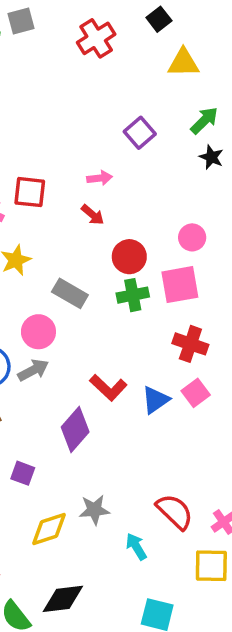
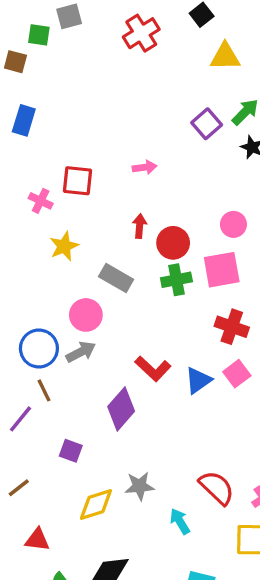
purple square: (140, 133) -> (207, 124), moved
red arrow: (93, 215) -> (140, 226), moved, turned -125

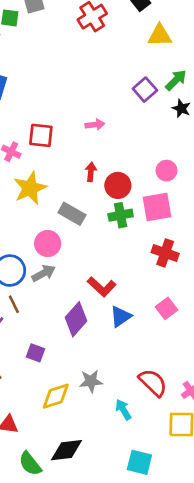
yellow star: (64, 246) -> (30, 188), size x1.4
pink square: (237, 374) -> (166, 308), moved
blue triangle: (198, 380) -> (121, 316), moved

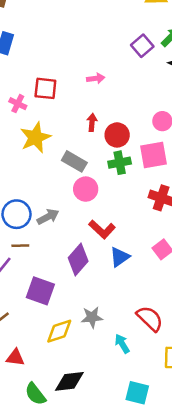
pink circle: (48, 244) -> (86, 189), moved
brown line: (14, 304) -> (20, 246), turned -66
purple square: (35, 353) -> (40, 291), size x1.6

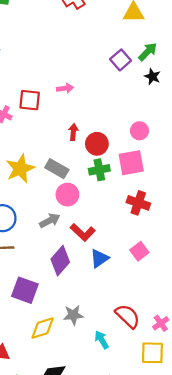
pink arrow: (96, 78) -> (65, 88), moved
yellow star: (35, 138) -> (20, 169), moved
gray arrow: (48, 217) -> (50, 221), moved

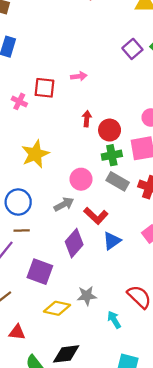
gray rectangle: (57, 169) -> (118, 181), moved
yellow diamond: (43, 328) -> (57, 308), turned 30

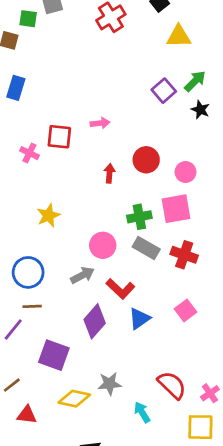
red circle: (110, 130) -> (146, 160), moved
yellow star: (35, 154) -> (48, 215), size x0.7
red triangle: (17, 332) -> (27, 415), moved

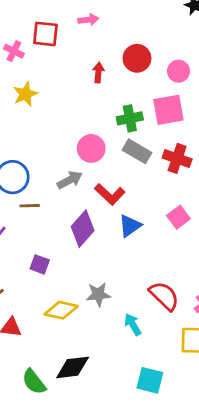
yellow star: (48, 215) -> (25, 94), moved
brown line: (32, 306) -> (30, 206), moved
purple square: (54, 355) -> (40, 264), size x0.6

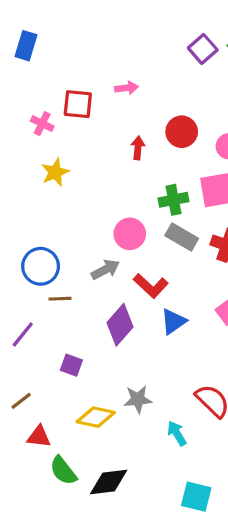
green semicircle: (34, 382) -> (63, 471), moved

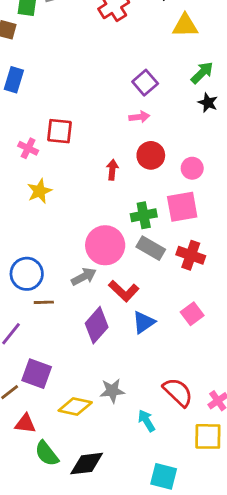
purple square: (203, 49) -> (145, 83), moved
pink arrow: (127, 88) -> (139, 117), moved
pink circle: (130, 234) -> (105, 245), size x1.4
purple square: (71, 365) -> (37, 374), moved, size x1.5

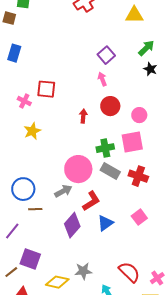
pink arrow: (139, 117) -> (102, 79), turned -104
red L-shape: (124, 291) -> (91, 201), turned -75

